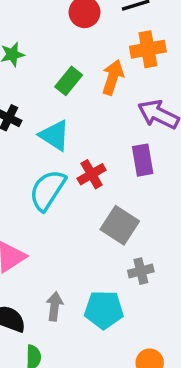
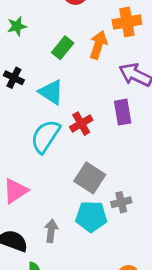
gray square: (120, 225) -> (90, 178), moved
cyan pentagon: (104, 310) -> (91, 216), moved

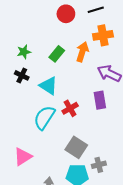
green star: (17, 26) -> (24, 52), moved

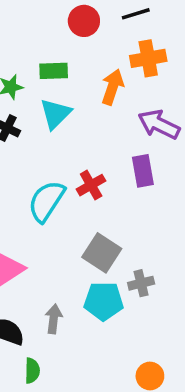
green rectangle: (57, 54) -> (54, 71), moved, turned 49
cyan triangle: (48, 86) -> (55, 114), moved, turned 42

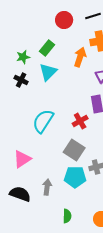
green rectangle: (54, 71) -> (47, 48), turned -49
red cross: (91, 185) -> (80, 121), moved
green semicircle: (32, 371) -> (67, 216), moved

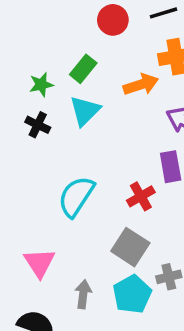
orange arrow: (80, 57) -> (141, 85), turned 54
pink triangle: (22, 159) -> (39, 263), turned -30
cyan pentagon: (75, 177) -> (132, 294), turned -30
gray arrow: (47, 187) -> (83, 294), moved

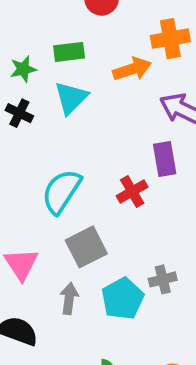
green rectangle: (83, 69) -> (69, 52), turned 44
gray square: (130, 247) -> (86, 247), moved, turned 30

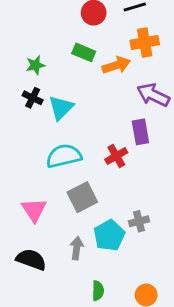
green rectangle: (69, 52) -> (84, 52), moved, turned 30
cyan triangle: (71, 98) -> (61, 108), moved
cyan semicircle: (61, 191) -> (64, 156), turned 44
gray arrow: (69, 299) -> (77, 248), moved

